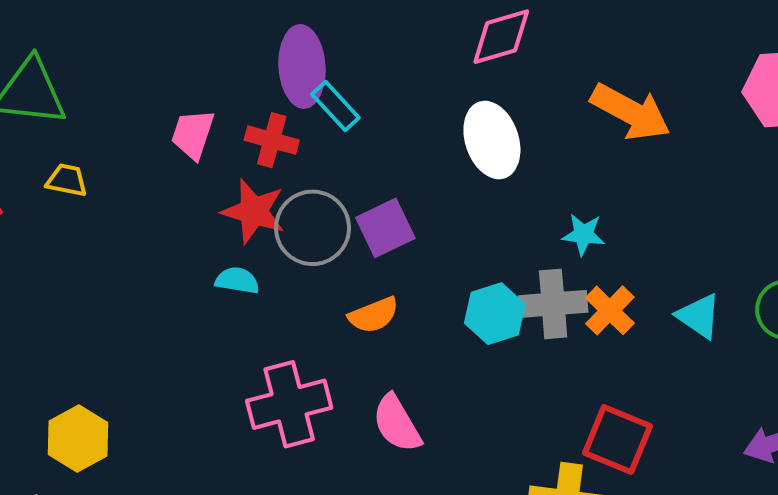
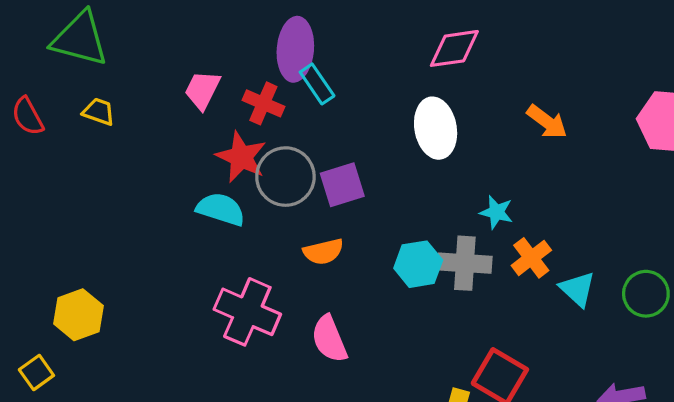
orange arrow: (631, 112) -> (547, 122), size x0.7
cyan semicircle: (237, 280) -> (221, 209), size x1.4
orange cross: (610, 310) -> (531, 258), moved
pink cross: (289, 404) -> (247, 312), turned 30

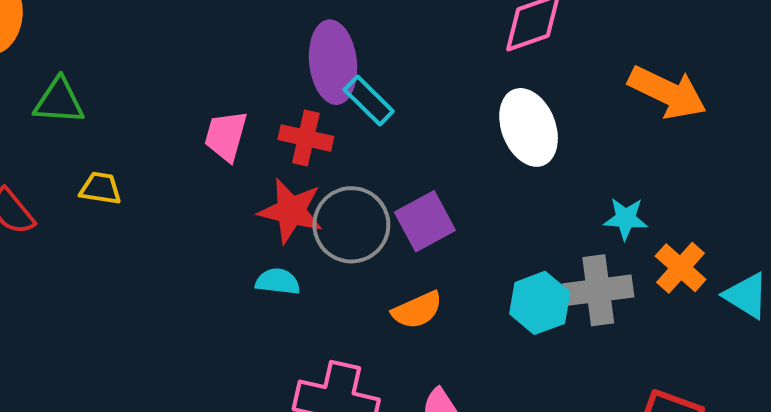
green triangle: (80, 39) -> (59, 101), size x0.7
orange arrow: (547, 122) -> (667, 92), size x1.4
cyan semicircle: (221, 209) -> (278, 282), size x0.7

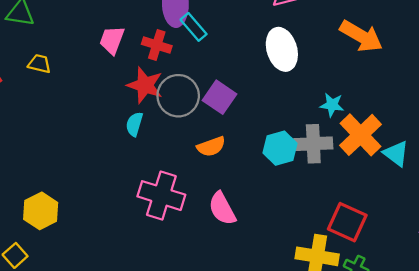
purple square: (425, 221) -> (220, 97), turned -32
orange cross: (681, 268) -> (361, 135), size x1.5
cyan semicircle: (278, 282) -> (134, 124), turned -85

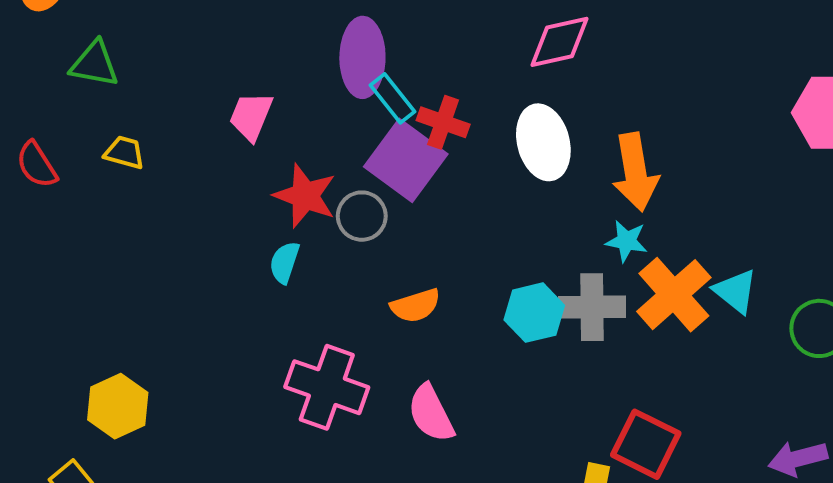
orange arrow: (361, 36) -> (635, 172), moved, turned 48
red cross: (157, 45) -> (443, 122), moved
gray circle: (178, 96) -> (362, 216), size x0.7
purple square: (220, 97) -> (406, 160), moved, size x1.4
cyan triangle: (396, 154) -> (735, 291), moved

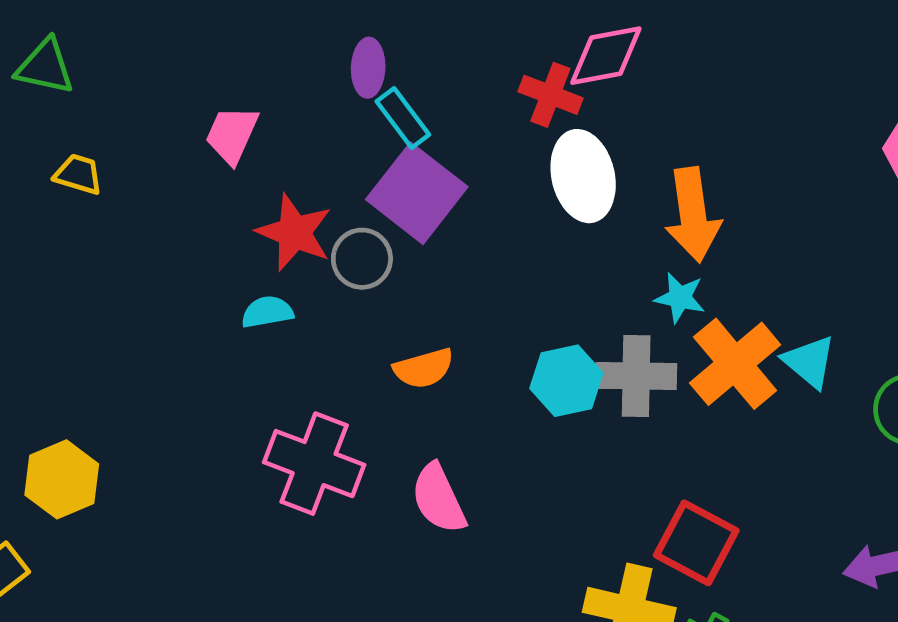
purple ellipse: (362, 57) -> (368, 68), size x0.6
red cross: (443, 122) -> (550, 95), moved
cyan semicircle: (284, 262) -> (267, 312), turned 60

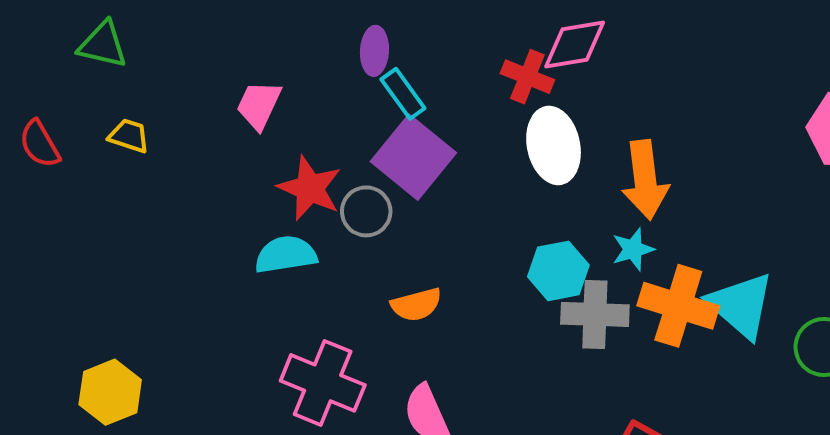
cyan star: (680, 298) -> (633, 249), turned -30
cyan semicircle: (267, 312) -> (286, 255), size x1.4
cyan triangle: (809, 362) -> (741, 305), size x1.5
orange cross: (735, 364) -> (678, 306), turned -34
cyan hexagon: (566, 381) -> (558, 271), moved

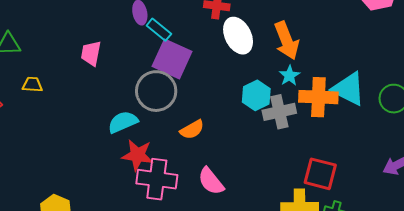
red star: (310, 188) -> (138, 155), moved
gray circle: (366, 211) -> (156, 91), size x1.6

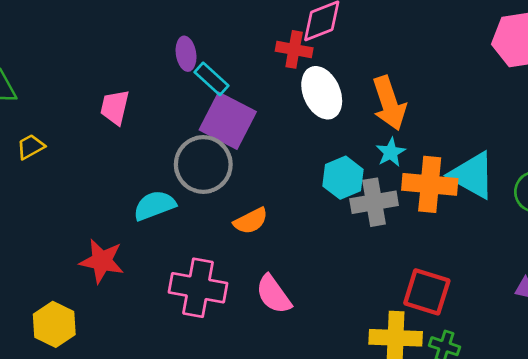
yellow trapezoid: (32, 85) -> (31, 147), turned -35
red star: (138, 155) -> (102, 261), moved

